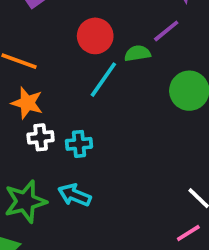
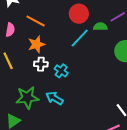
orange star: (27, 103) -> (36, 44), turned 30
cyan cross: (79, 144) -> (61, 71), turned 32

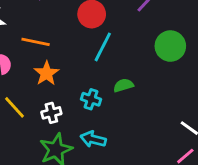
green semicircle: (100, 27) -> (123, 85), moved
white cross: (41, 64) -> (51, 113), moved

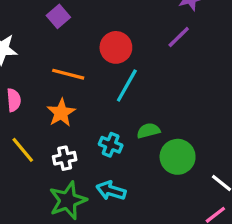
orange line: (36, 42) -> (68, 74), moved
green circle: (170, 46) -> (178, 157), moved

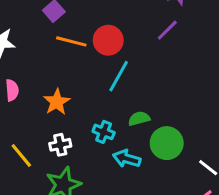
orange line: (68, 74) -> (71, 41), moved
yellow line: (23, 150) -> (21, 156), moved
cyan arrow: (111, 191) -> (127, 159), moved

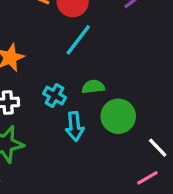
cyan arrow: (127, 159) -> (75, 126), turned -120

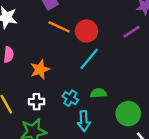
green circle: (118, 116) -> (128, 114), moved

